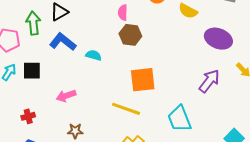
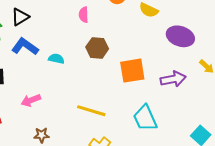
brown hexagon: (130, 35) -> (97, 48), moved
orange square: (143, 80) -> (132, 71), moved
purple arrow: (209, 81) -> (173, 79), turned 45

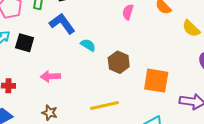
brown hexagon: (97, 48) -> (119, 62), moved
yellow line: (91, 111) -> (104, 105), turned -48

